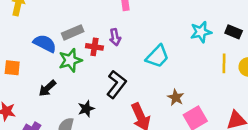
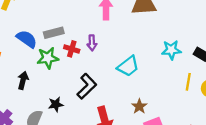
black arrow: (47, 88) -> (23, 80), turned 138

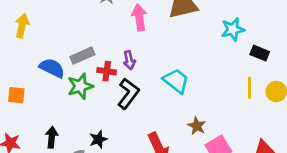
cyan star: (171, 50) -> (233, 29), moved
cyan trapezoid: (128, 66) -> (176, 81), turned -95
black arrow: (23, 80) -> (52, 137), moved
black L-shape: (87, 86) -> (128, 94), moved

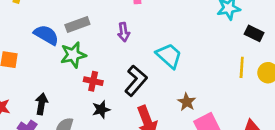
red cross: (107, 71) -> (93, 81), moved
black L-shape: (128, 94) -> (136, 81), moved
black star: (98, 139) -> (101, 110), moved

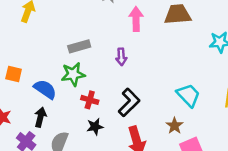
blue semicircle: (46, 35) -> (45, 89), moved
cyan trapezoid: (169, 56) -> (188, 95), moved

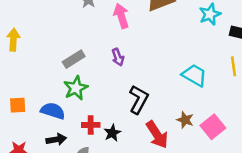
red cross: (90, 100) -> (91, 125), moved
black arrow: (40, 117) -> (56, 139), turned 84
brown star: (174, 126) -> (185, 120), moved

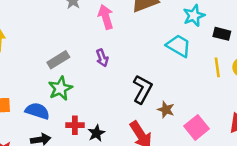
cyan trapezoid: (194, 75) -> (178, 46), moved
black L-shape: (139, 99) -> (142, 89), moved
brown star: (185, 120) -> (166, 110), moved

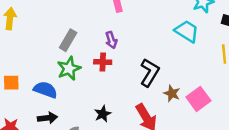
gray rectangle: (58, 60) -> (68, 40), turned -30
red cross: (75, 125) -> (103, 62), moved
pink square: (196, 127) -> (198, 99), moved

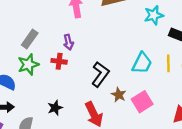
cyan trapezoid: (187, 31) -> (142, 63), moved, turned 80

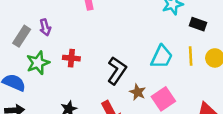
gray rectangle: (30, 39) -> (22, 36), moved
purple arrow: (68, 42) -> (45, 27), moved

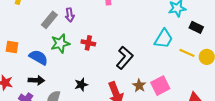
yellow line: (191, 56) -> (187, 53), turned -70
cyan trapezoid: (162, 57) -> (164, 39), moved
brown star: (138, 92) -> (139, 85), moved

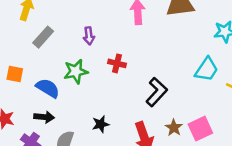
gray rectangle: (49, 20) -> (43, 37), moved
red cross: (88, 43) -> (117, 63), moved

